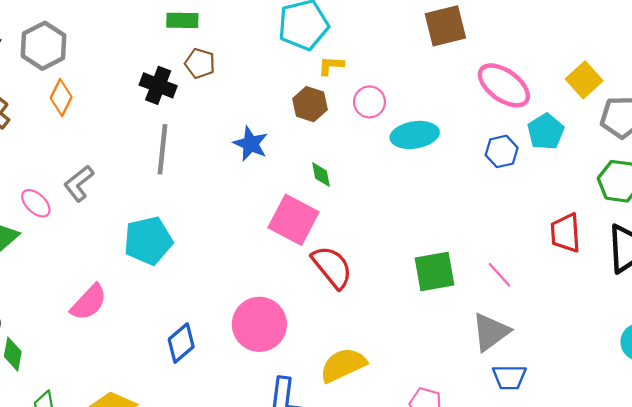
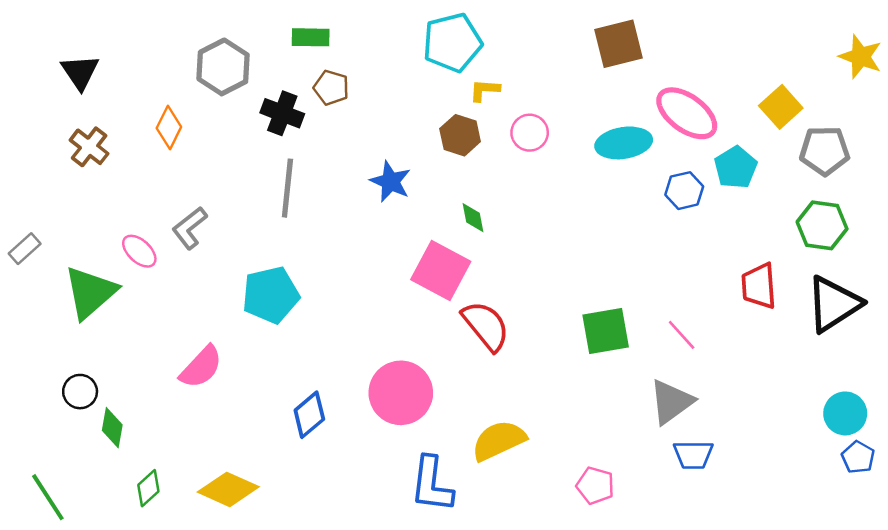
gray hexagon: (44, 46) -> (223, 67), moved
cyan ellipse: (415, 135) -> (624, 143), moved

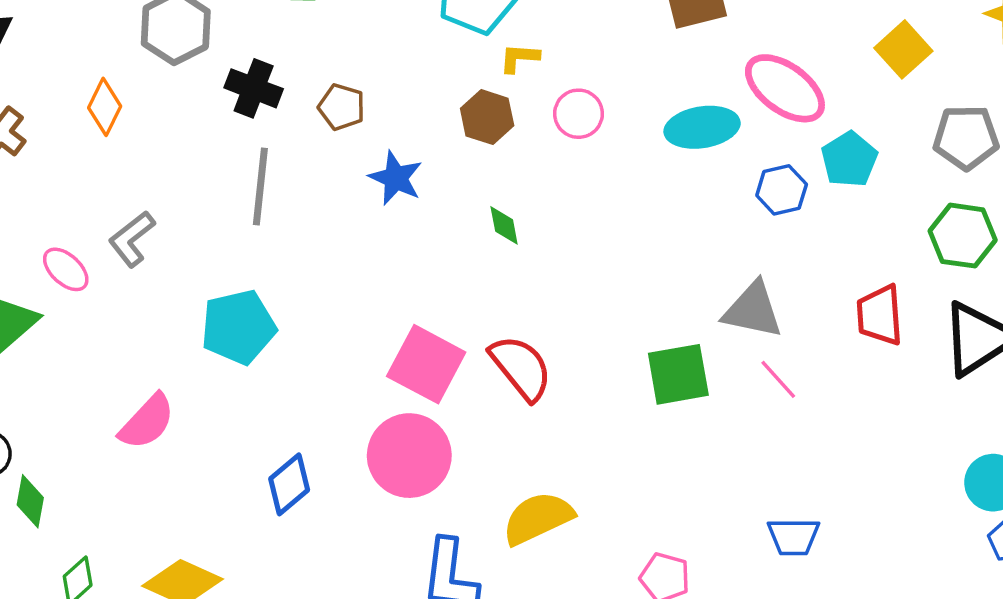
brown pentagon: (331, 88) -> (342, 107), moved
yellow square: (781, 107) -> (903, 49), moved
pink square: (441, 270) -> (426, 364), moved
gray triangle: (671, 402) -> (753, 310), moved, turned 48

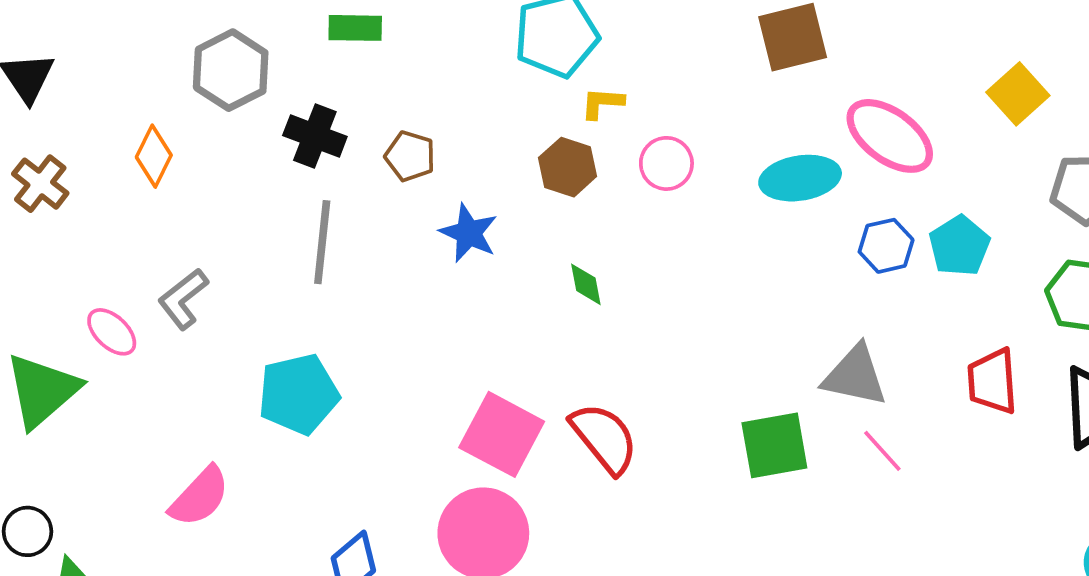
cyan pentagon: (849, 159) -> (959, 246), moved

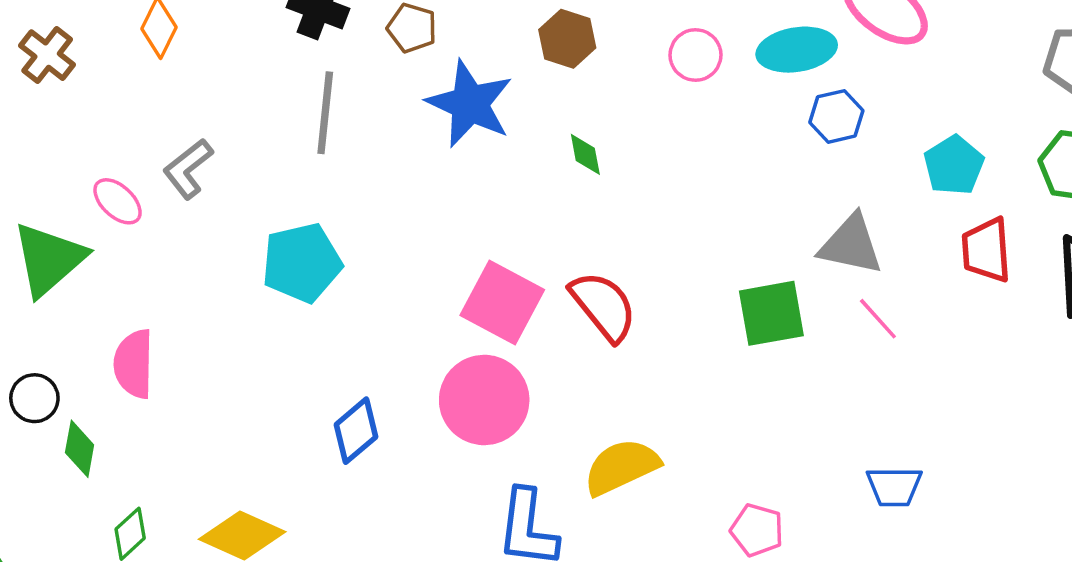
pink circle: (666, 163) -> (696, 55), moved
blue star: (469, 233) -> (470, 104), size x1.5
blue hexagon: (886, 246) -> (836, 116), moved
cyan pentagon: (959, 246) -> (954, 165), moved
pink semicircle: (200, 497) -> (134, 364), moved, turned 138

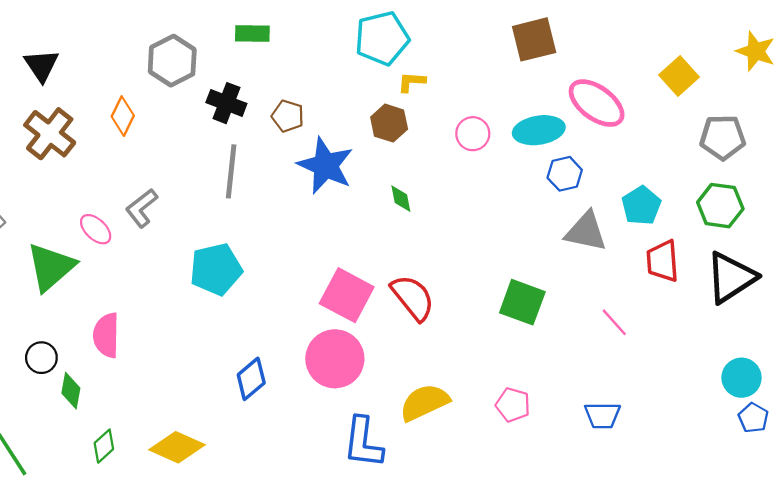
brown cross: (47, 55) -> (50, 134), size x1.4
gray triangle: (851, 245) -> (586, 232), moved
green square: (771, 313) -> (522, 302), turned 30
pink line: (878, 319) -> (614, 322), moved
pink pentagon: (757, 530) -> (513, 405), moved

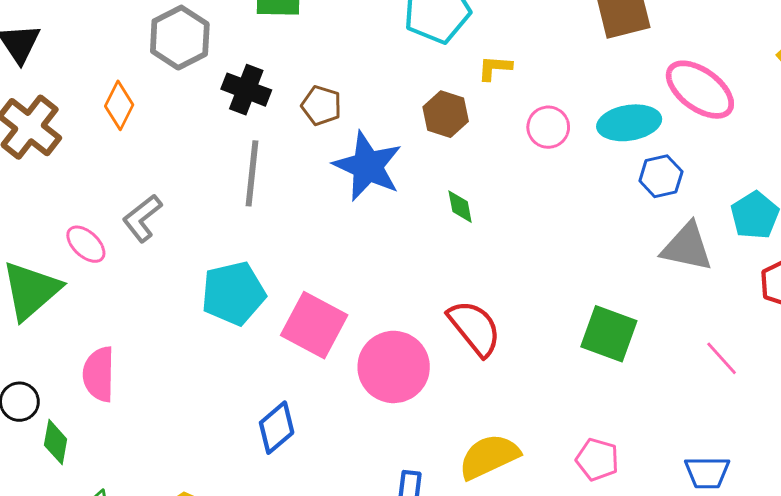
yellow L-shape: (411, 82) -> (495, 68), moved
pink square: (347, 295) -> (314, 325), moved
pink circle: (335, 359) -> (394, 367), moved

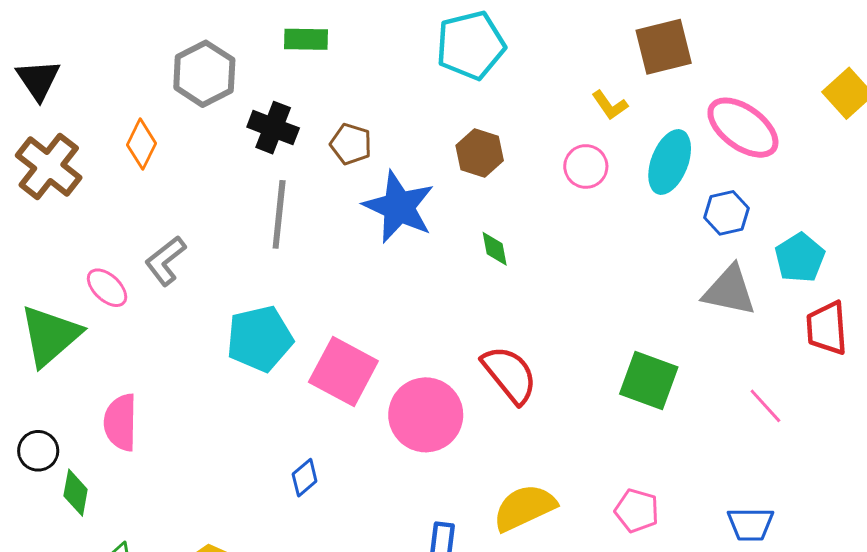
yellow L-shape: (495, 68) -> (610, 105), moved, turned -129
cyan ellipse: (629, 123) -> (670, 162), turned -60
blue hexagon: (661, 176) -> (726, 213), moved
blue diamond: (277, 428) -> (305, 478), size x0.7

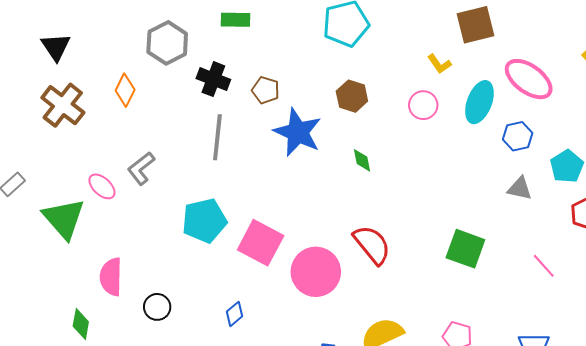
gray triangle: (729, 291) -> (520, 188), size x0.7
green triangle: (50, 336) -> (64, 219), turned -30
black circle: (38, 451) -> (157, 307), moved

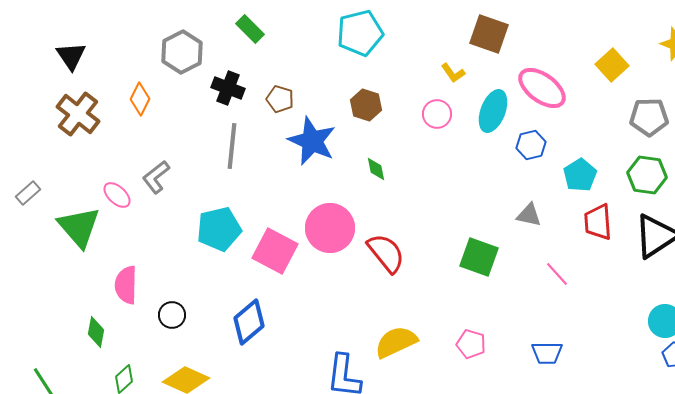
green rectangle: (235, 20) -> (250, 29), turned 44
brown square: (475, 25) -> (489, 34), turned 33
gray triangle: (520, 188) -> (529, 215), moved
pink circle: (316, 272) -> (330, 228), moved
blue diamond: (234, 314) -> (249, 322), size x1.8

